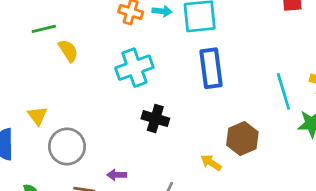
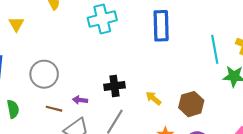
yellow triangle: (37, 116) -> (16, 24), moved
black cross: (155, 119) -> (114, 86), moved, turned -30
brown hexagon: (242, 139) -> (191, 104), moved

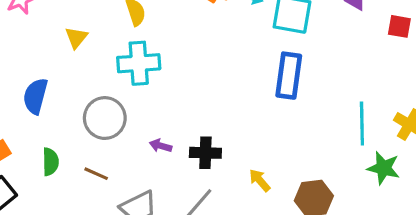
cyan cross: (102, 19) -> (139, 63), moved
purple arrow: (80, 100) -> (161, 146), moved
brown line: (54, 109) -> (96, 174), moved

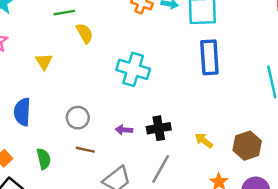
cyan cross: (139, 63) -> (133, 69), moved, turned 32
gray circle: (105, 118) -> (78, 118), size x0.7
brown line: (96, 174) -> (85, 150), moved

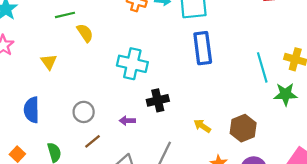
black cross: (159, 128) -> (158, 100), moved
brown line: (85, 150) -> (92, 141), turned -48

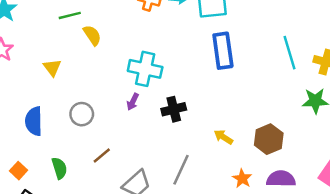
cyan line: (262, 67) -> (290, 53), moved
gray circle: (84, 112) -> (82, 114), moved
purple arrow: (127, 121) -> (133, 102), moved, turned -64

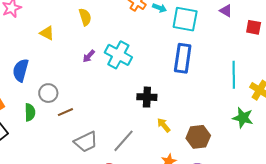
yellow triangle: (52, 68) -> (47, 33), turned -42
purple arrow: (133, 102) -> (89, 56), moved
black cross: (174, 109) -> (147, 97), moved
gray circle: (82, 114) -> (48, 93), moved

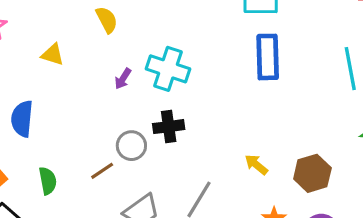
gray circle: (48, 93) -> (131, 146), moved
black cross: (147, 97) -> (169, 127), moved

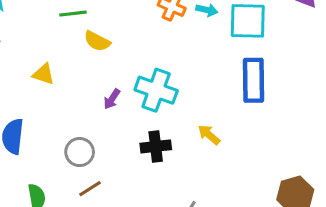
yellow semicircle: (107, 20) -> (97, 41), turned 144
gray circle: (131, 146) -> (80, 152), moved
yellow arrow: (256, 165) -> (209, 135), moved

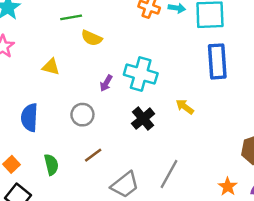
black cross: (156, 146) -> (143, 119), turned -30
gray circle: (80, 152) -> (82, 115), moved

